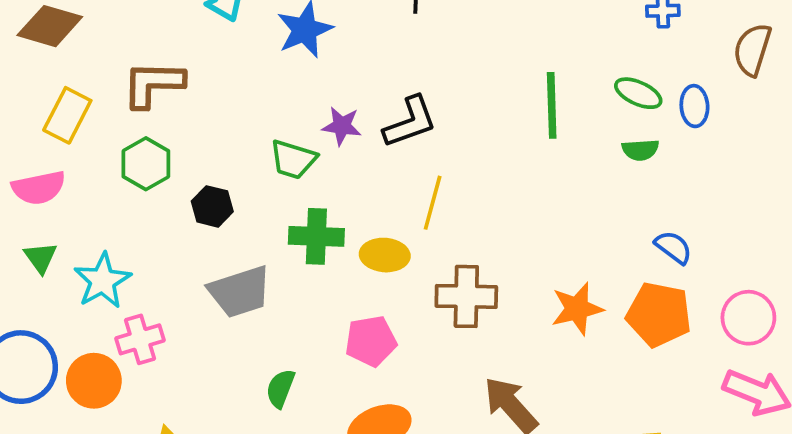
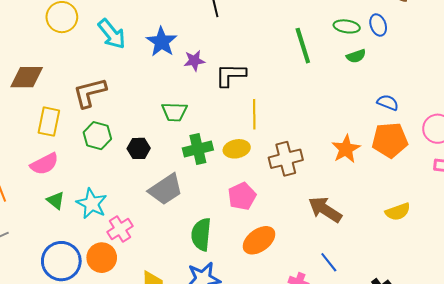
black L-shape: (410, 122) -> (231, 75), turned -144
purple star: (342, 126) -> (194, 61), moved
green semicircle: (280, 388) -> (201, 234), size x1.5

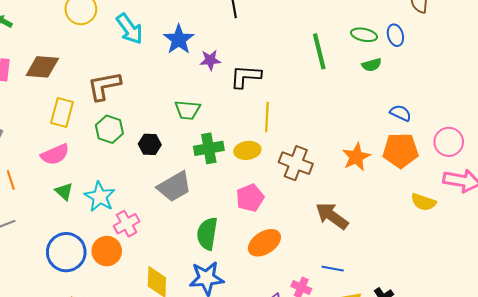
brown cross: (286, 159) -> (296, 163), turned 32
yellow semicircle: (398, 212) -> (423, 202), moved, turned 35
blue line: (329, 262) -> (333, 269), turned -45

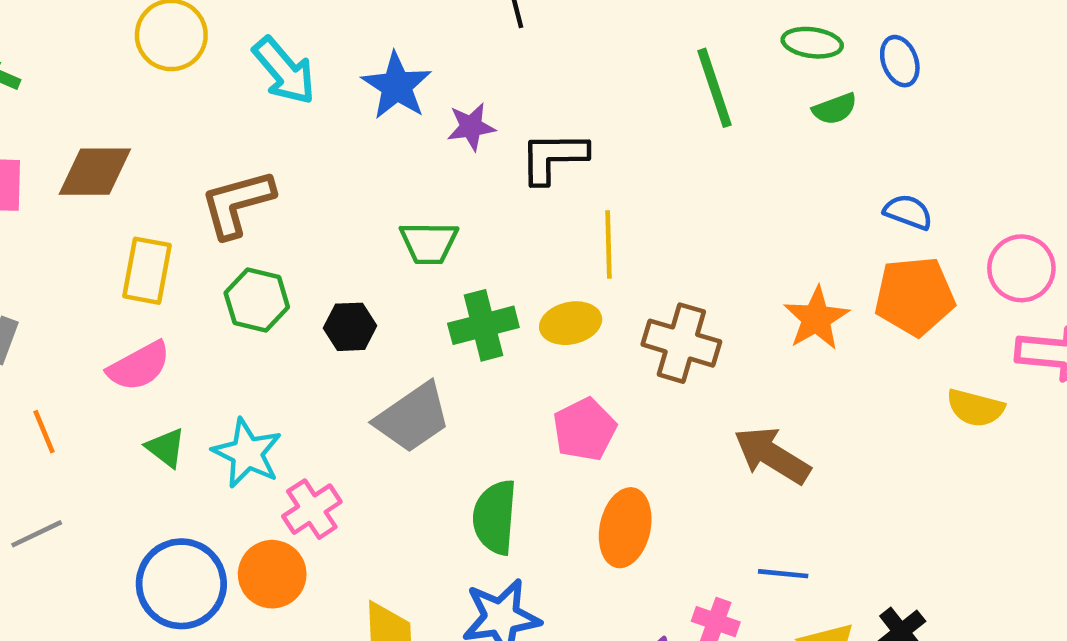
blue ellipse: (395, 35) -> (900, 61), moved
orange ellipse: (264, 243) -> (625, 528), turned -40

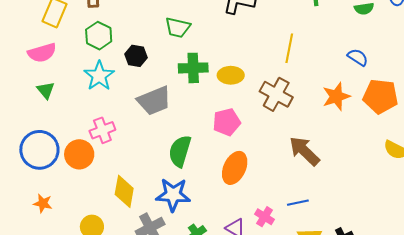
blue semicircle: (908, 212) -> (358, 57), moved
yellow line: (609, 244) -> (289, 48), moved
cyan star: (247, 453) -> (99, 76), moved
blue line: (783, 574) -> (298, 203), turned -30

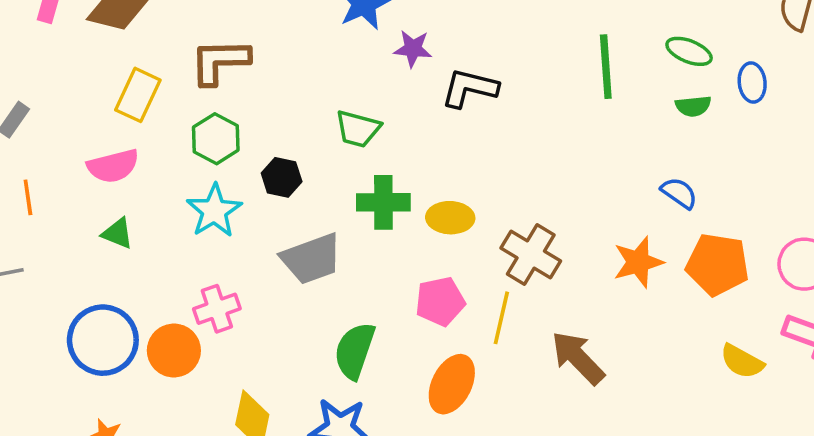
yellow line: (289, 48) -> (501, 318), moved
green triangle: (46, 90) -> (118, 233), turned -30

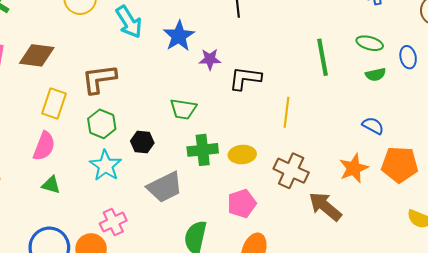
pink semicircle: (113, 166) -> (44, 146), turned -48
yellow line: (501, 318) -> (287, 112), moved
brown arrow: (578, 358) -> (325, 206), moved

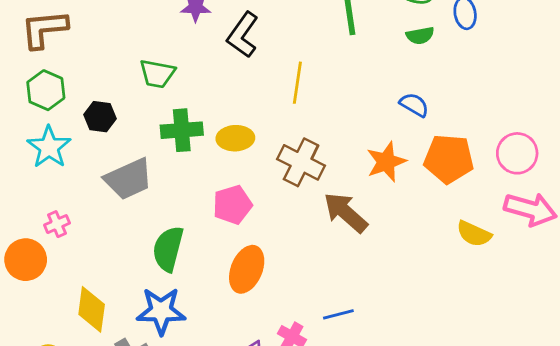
black L-shape: (245, 78) -> (243, 35), turned -64
pink cross: (113, 222) -> (57, 224), size x0.7

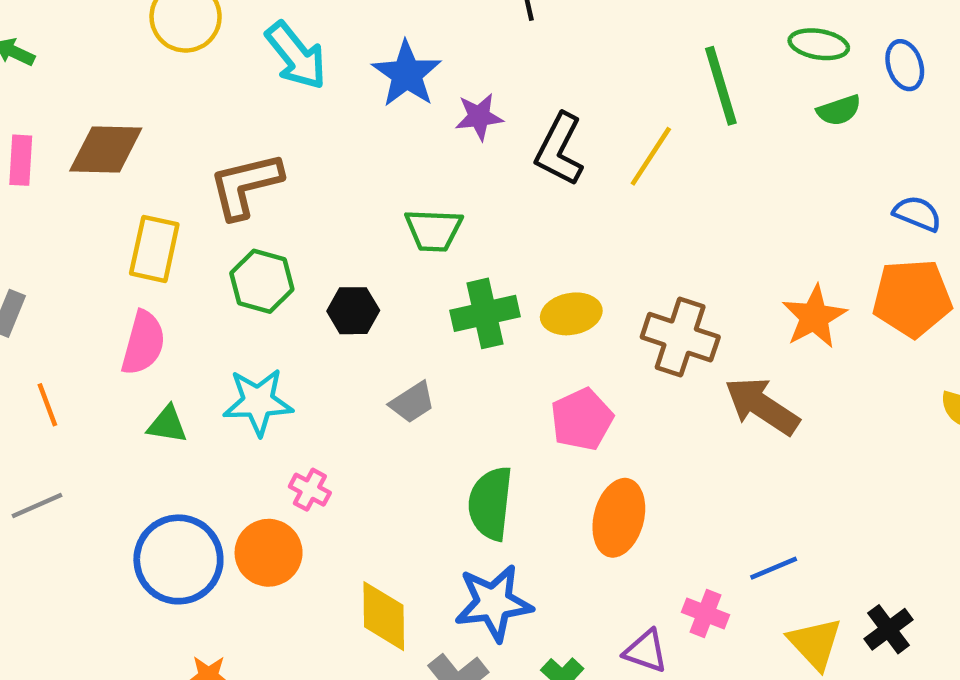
yellow line: (297, 83) -> (651, 156), moved, turned 33
blue semicircle: (414, 105) -> (917, 214), moved
cyan star: (49, 147) -> (258, 402), moved, turned -30
gray trapezoid: (129, 179) -> (412, 402), size x0.6
pink cross: (57, 224) -> (310, 490), turned -30

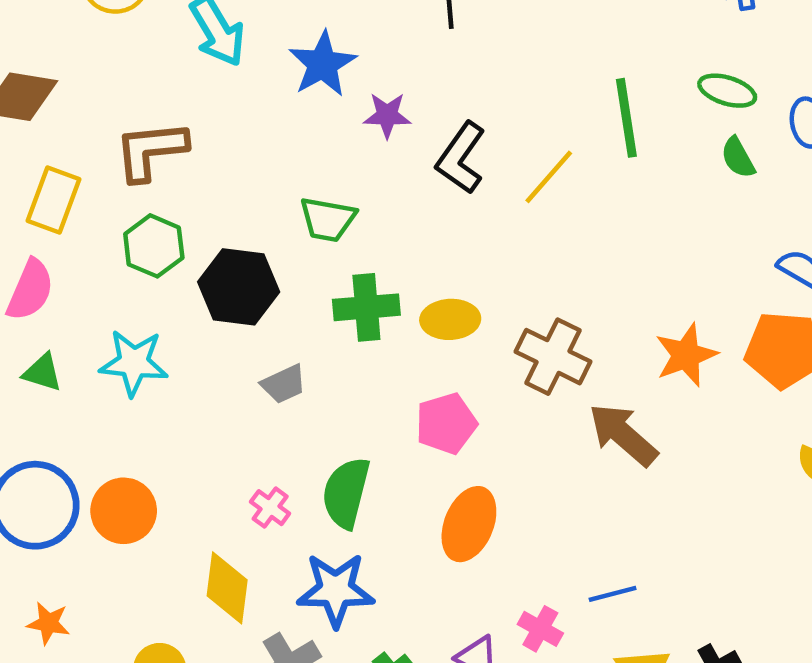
green semicircle: (839, 110) -> (738, 158), turned 72
black hexagon: (353, 311) -> (239, 287), size x1.6
pink cross: (310, 490) -> (270, 508), moved

